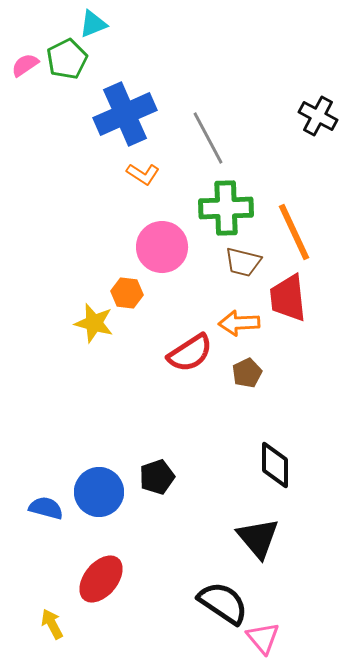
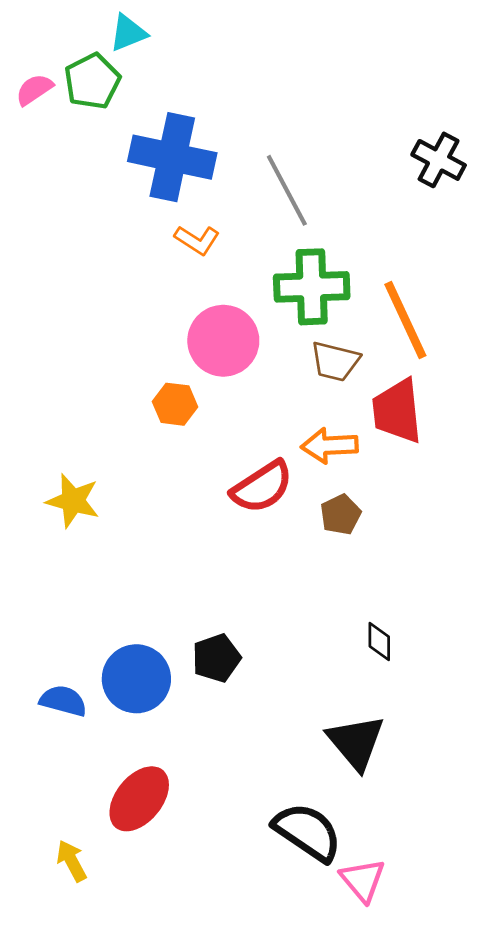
blue cross: (125, 114) -> (172, 157), turned 36
yellow star: (94, 323) -> (73, 501), moved
black diamond: (275, 465) -> (379, 642), size x0.6

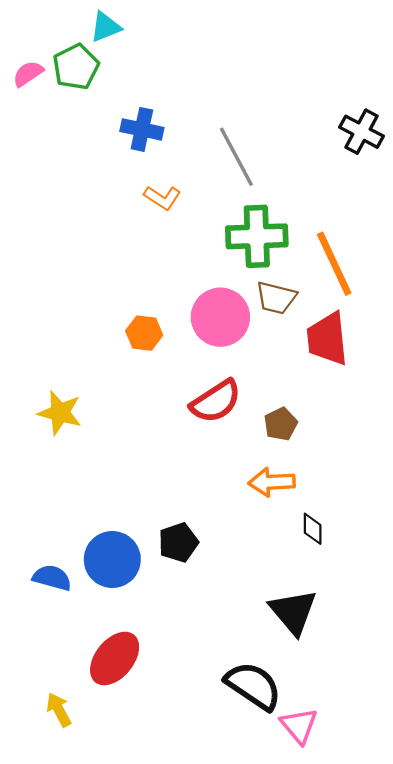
blue cross: (172, 157) -> (142, 129), size x0.6
pink circle: (223, 341) -> (220, 317), moved
orange arrow: (330, 446) -> (272, 482), moved

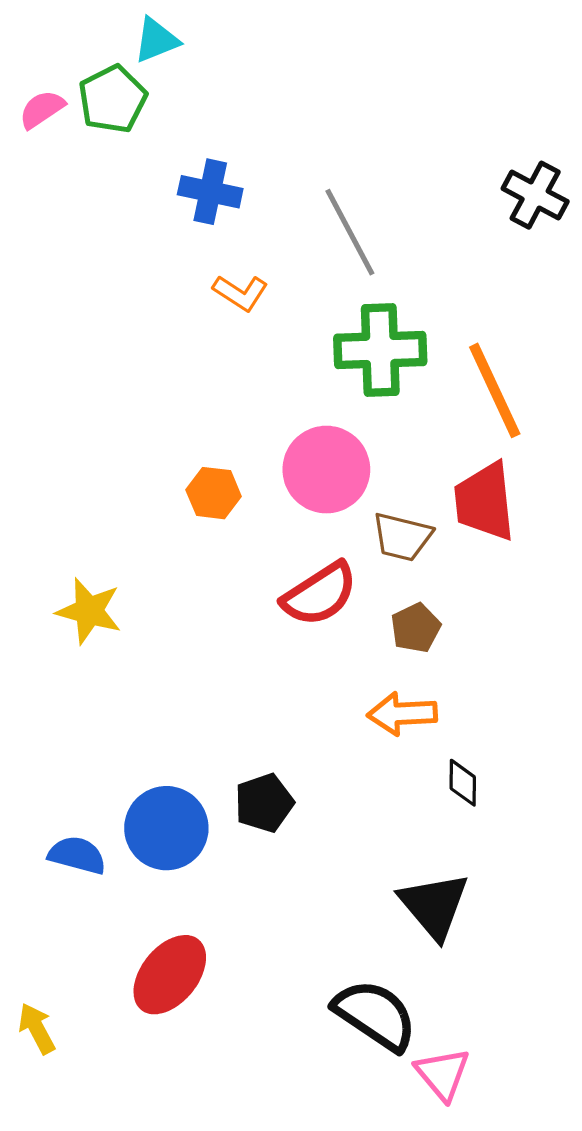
brown trapezoid: (276, 298) -> (402, 537), moved
yellow arrow: (59, 710) -> (37, 1029), moved

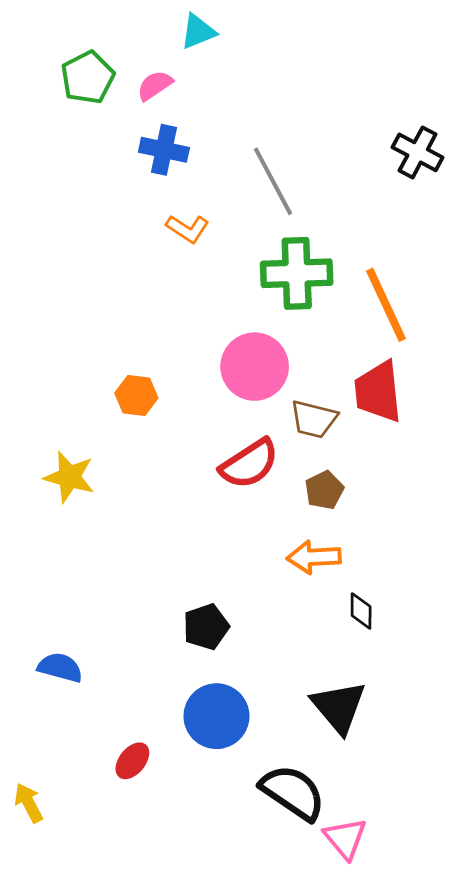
cyan triangle: (156, 40) -> (198, 32), moved
pink semicircle: (42, 109) -> (155, 85), moved
orange hexagon: (214, 493) -> (136, 396), moved
blue circle: (166, 828) -> (216, 716), moved
red ellipse: (170, 975) -> (132, 761), size x0.6

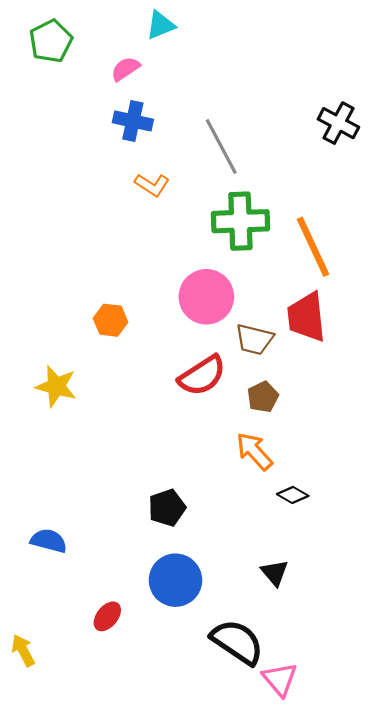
green pentagon: (88, 77) -> (51, 41), moved
orange arrow: (314, 557) -> (254, 451), turned 51
black diamond: (361, 611) -> (293, 495), turned -60
black triangle: (339, 707) -> (275, 573), size x0.6

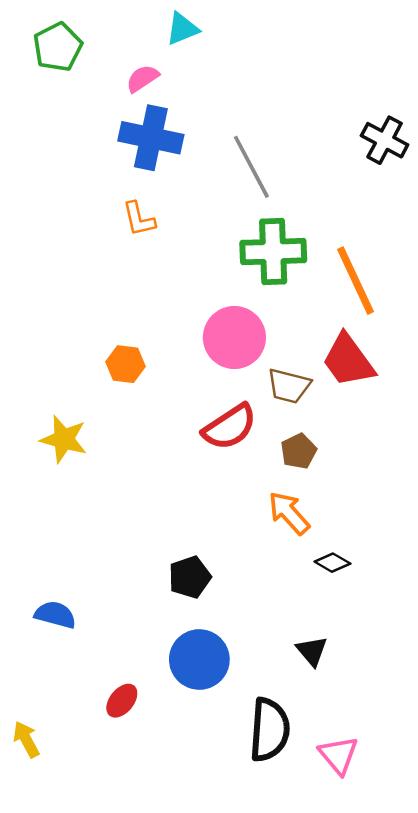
blue cross: (133, 121) -> (151, 138), size x1.4
orange L-shape: (152, 185) -> (139, 219), moved, turned 44
red trapezoid: (307, 317) -> (348, 361), turned -30
black semicircle: (237, 642) -> (270, 730), turned 60
pink triangle: (280, 679) -> (339, 755), moved

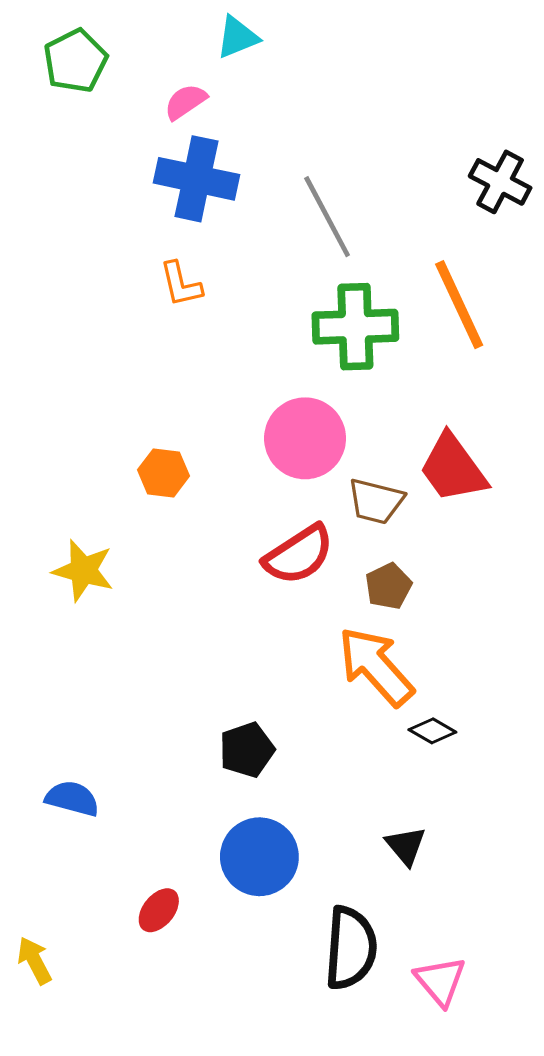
orange line: (355, 281) -> (459, 305), moved
orange arrow: (289, 513) -> (376, 666), size x1.4

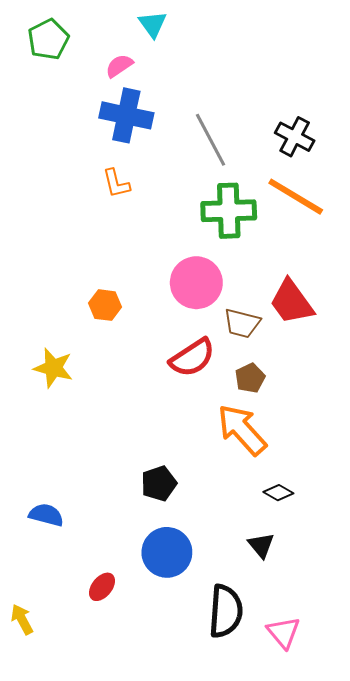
cyan triangle: (237, 37) -> (153, 24), turned -44
black cross: (500, 182) -> (295, 137), moved
orange line: (459, 305) -> (296, 197), turned -34
black diamond: (432, 731) -> (278, 493), moved

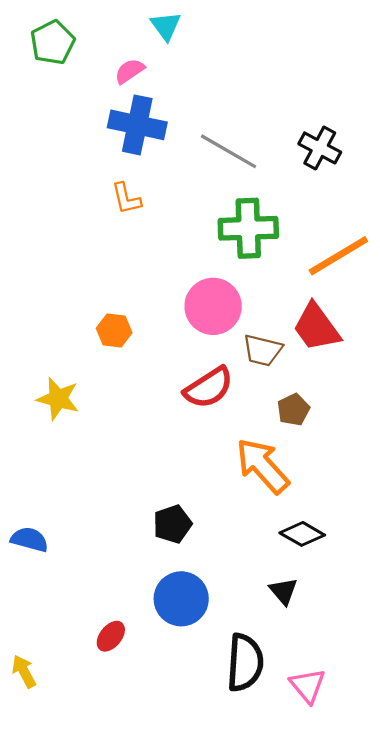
gray line: (210, 140) -> (228, 151), turned -32
orange line: (296, 197) -> (338, 256), moved, turned -62
brown pentagon: (250, 378) -> (293, 410), moved
black diamond: (278, 493) -> (302, 534), size x1.4
blue semicircle: (46, 515) -> (29, 539), moved

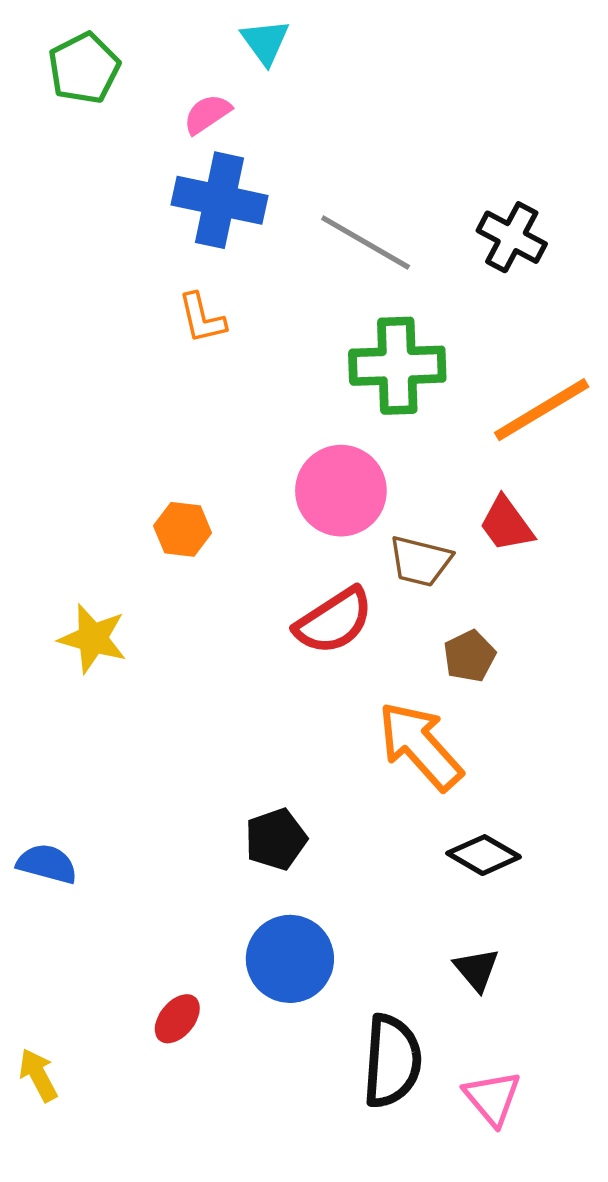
red trapezoid: (316, 327) -> (506, 524), size x0.7
black triangle: (283, 591) -> (477, 969), moved

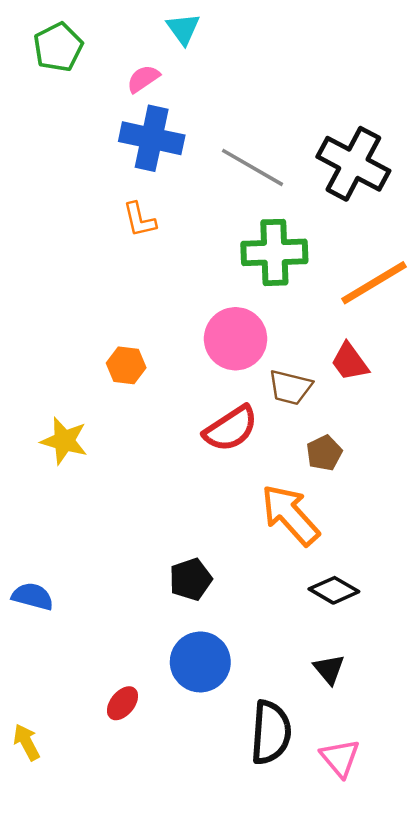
black cross: (512, 237) -> (353, 164), size x1.5

